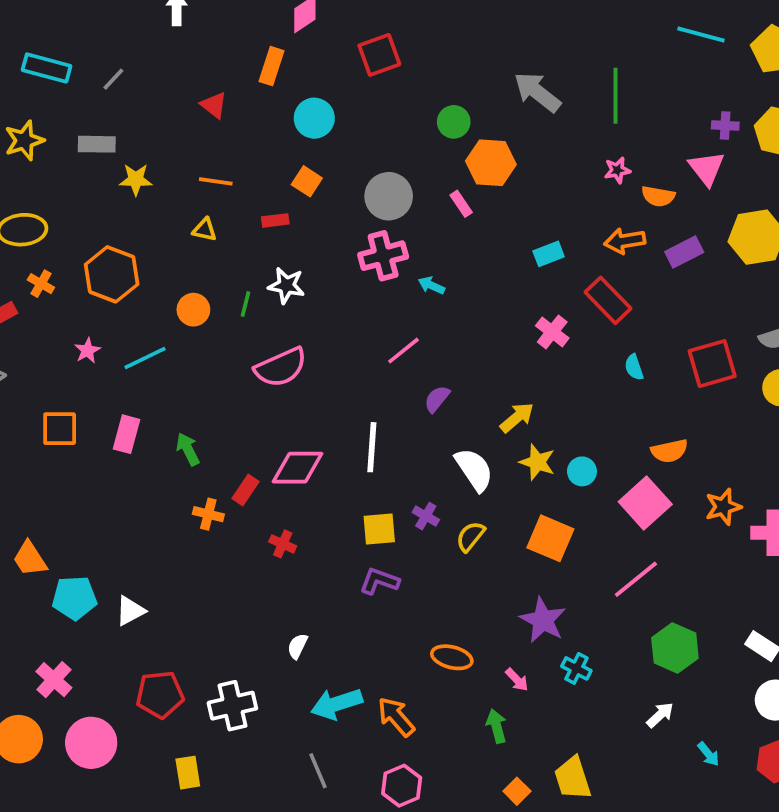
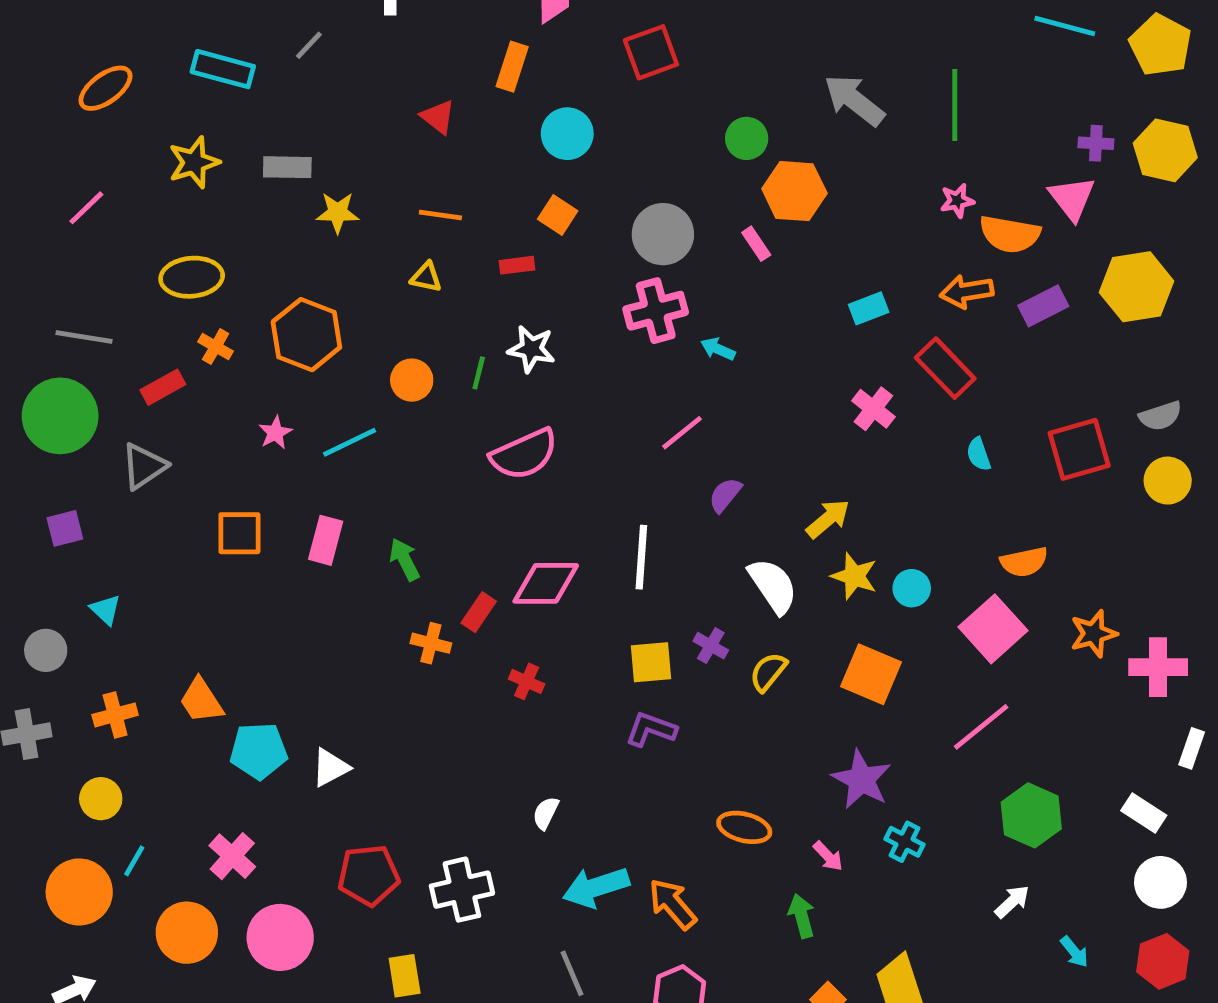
gray line: (113, 79) -> (309, 45), moved
orange semicircle: (658, 196) -> (1010, 234), size x1.4

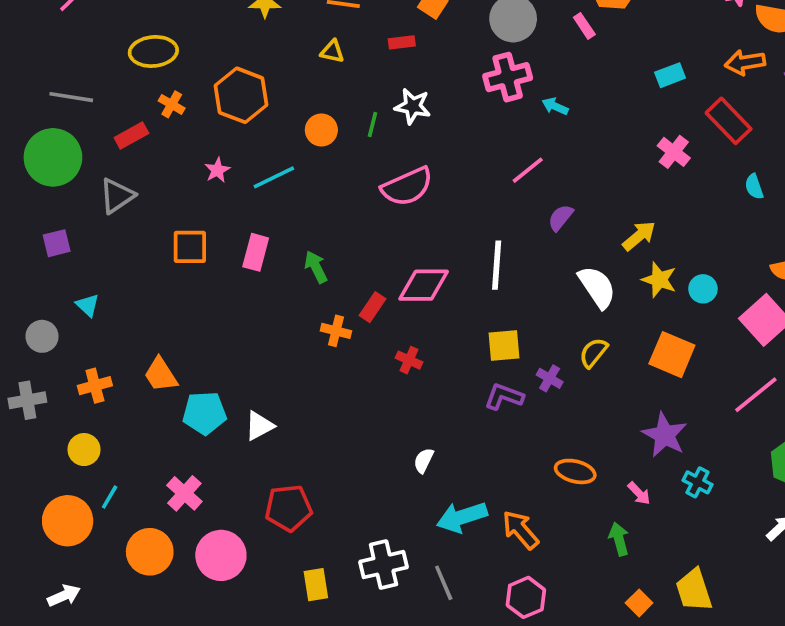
purple cross: (711, 646) -> (550, 378), moved
white cross: (462, 890) -> (383, 565), moved

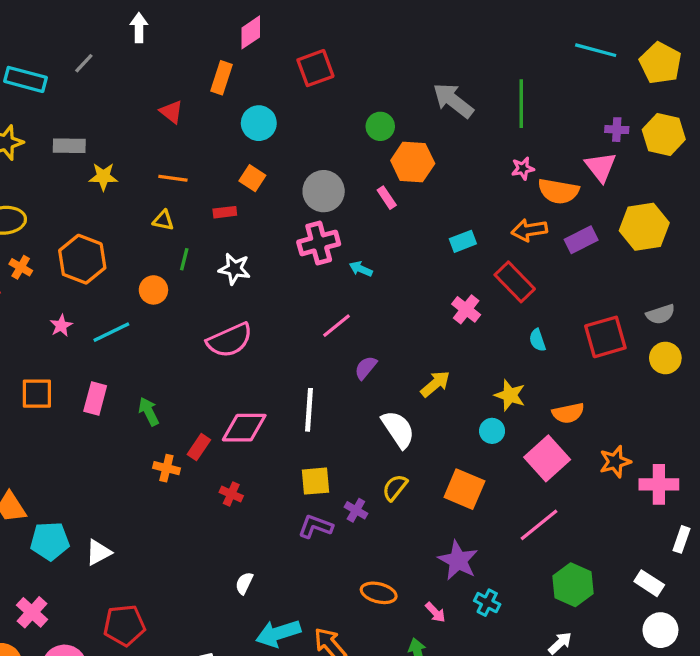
green line: (372, 125) -> (184, 259), moved
yellow star: (659, 280) -> (510, 395), moved

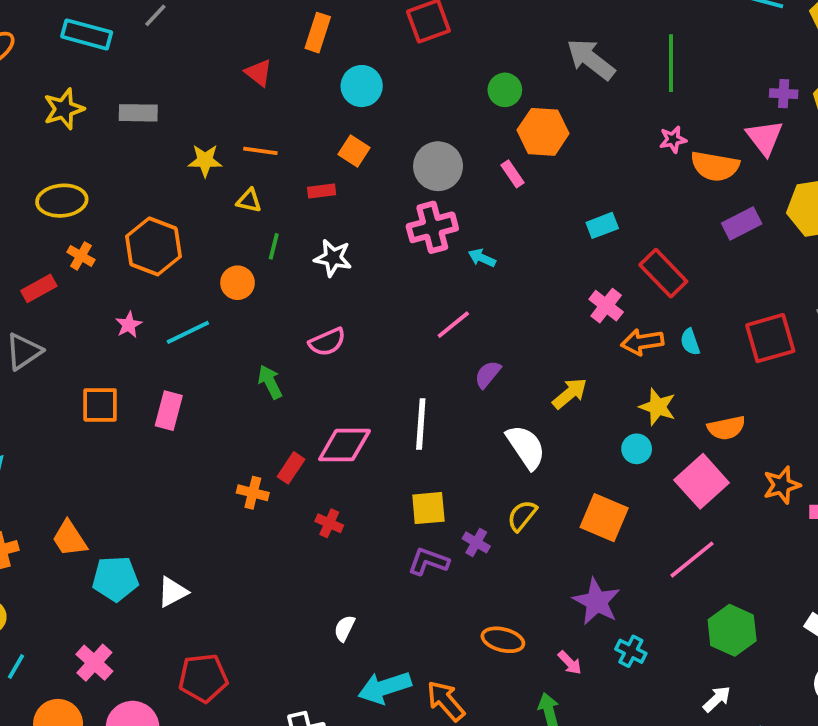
yellow star: (103, 177) -> (205, 160), moved
orange arrow: (529, 230) -> (642, 342), moved
pink semicircle: (230, 340) -> (327, 342), size x0.7
green arrow: (149, 411) -> (270, 382), moved

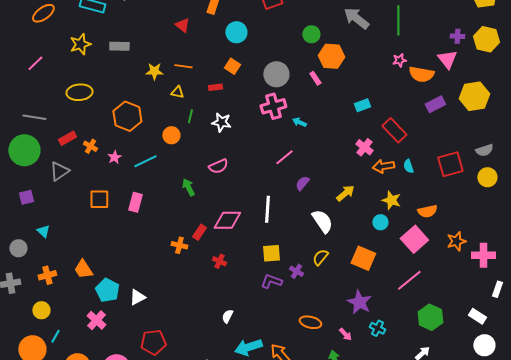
orange cross: (81, 256) -> (90, 146), moved
cyan pentagon: (115, 579) -> (107, 290), turned 30
pink cross: (94, 663) -> (96, 320), moved

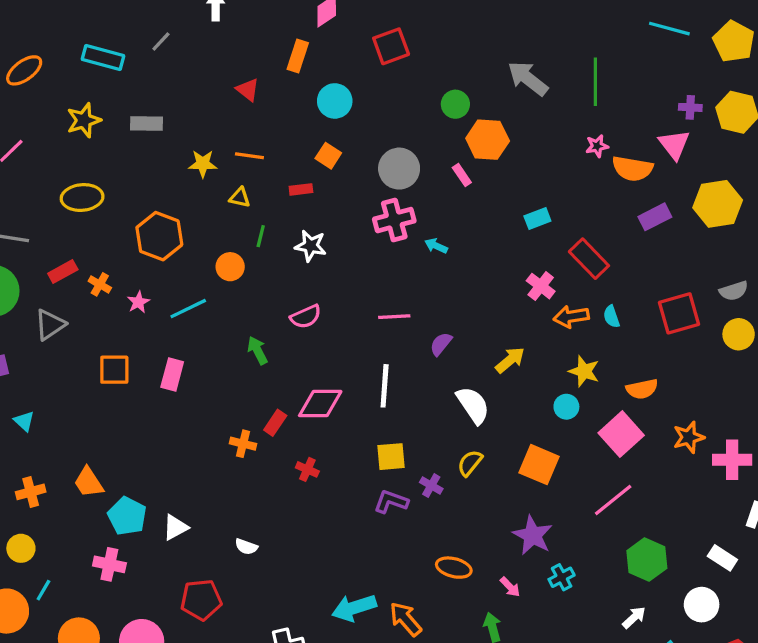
pink line: (284, 157) -> (394, 317), moved, turned 36
white semicircle: (227, 316) -> (246, 547), moved, turned -96
pink cross: (96, 320) -> (109, 564), turned -30
cyan cross: (377, 328) -> (562, 577), turned 35
white circle: (484, 345) -> (702, 605), moved

